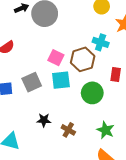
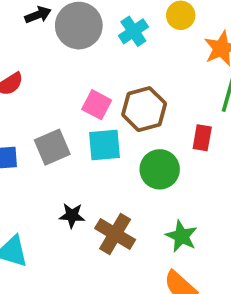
cyan cross: (101, 42) -> (133, 31), moved, turned 35
brown cross: (68, 130) -> (115, 234), size x1.5

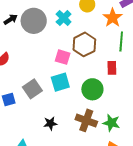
pink square: (97, 105) -> (63, 57), moved
brown hexagon: (144, 109) -> (84, 44), moved
brown cross: (115, 234) -> (86, 120), moved

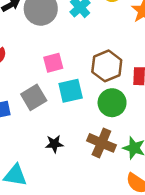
brown hexagon: (84, 44) -> (107, 66), moved
pink square: (63, 57) -> (53, 63), moved, turned -35

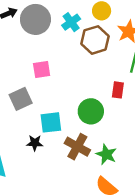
brown hexagon: (107, 66) -> (95, 40), moved
cyan square: (71, 91) -> (51, 122), moved

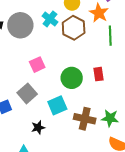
red rectangle: (118, 90) -> (99, 74), moved
green circle: (91, 111) -> (72, 78), moved
black star: (35, 143) -> (38, 127), moved

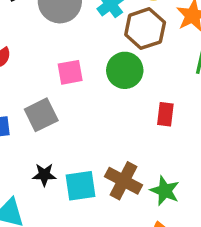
green circle: (72, 78) -> (125, 70), moved
cyan square: (57, 105) -> (80, 186), moved

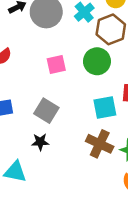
gray square: (41, 115) -> (46, 111), moved, turned -30
cyan square: (80, 186) -> (105, 107), moved

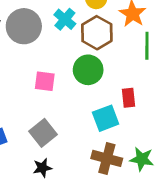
pink square: (56, 65) -> (45, 81), turned 30
gray square: (46, 111) -> (43, 133), turned 30

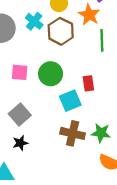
green circle: (88, 70) -> (51, 74), moved

